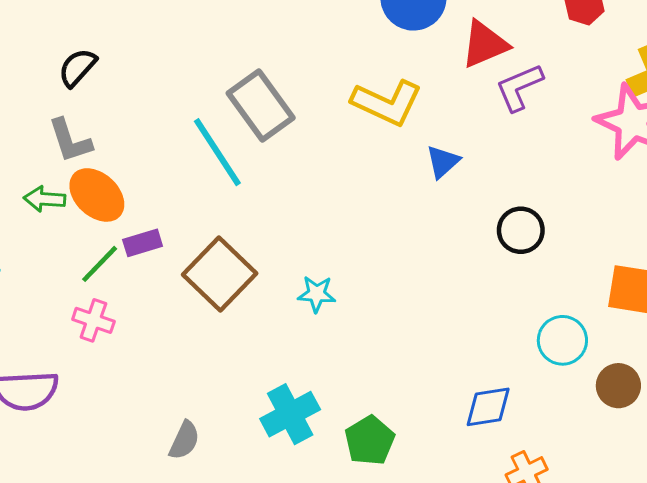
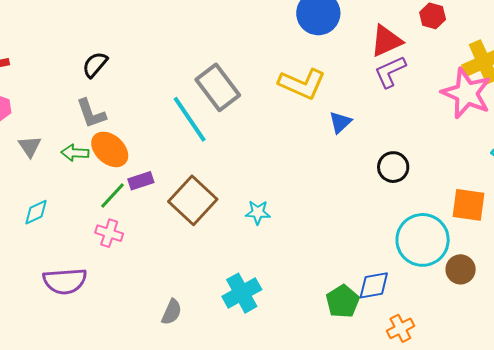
red triangle: (485, 44) -> (386, 41), moved
cyan circle: (562, 340) -> (423, 240), size x1.6
green pentagon: (370, 440) -> (343, 301), moved

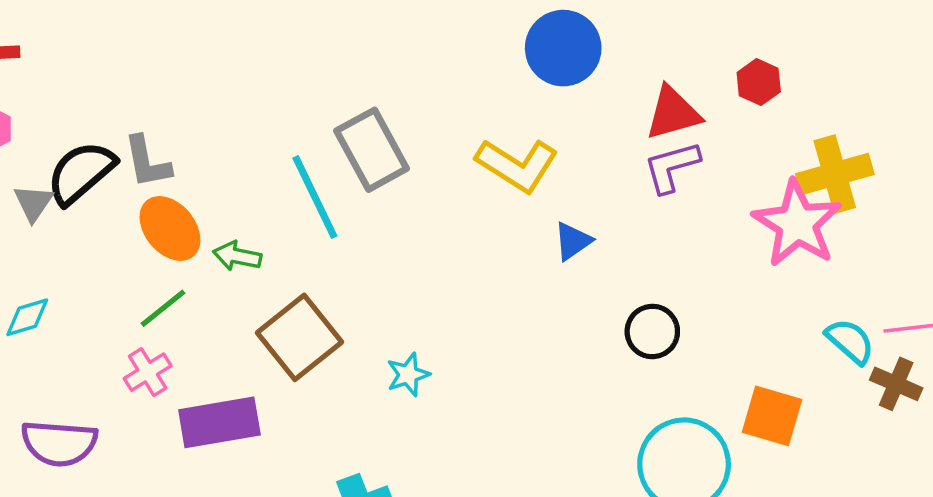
black semicircle: (95, 65) -> (81, 173), moved, size x1.5
green arrow: (75, 153) -> (237, 256), moved
purple rectangle: (141, 181) -> (219, 422), moved, size x1.8
cyan star: (258, 212) -> (408, 375), turned -30
pink cross: (109, 233) -> (148, 372), turned 32

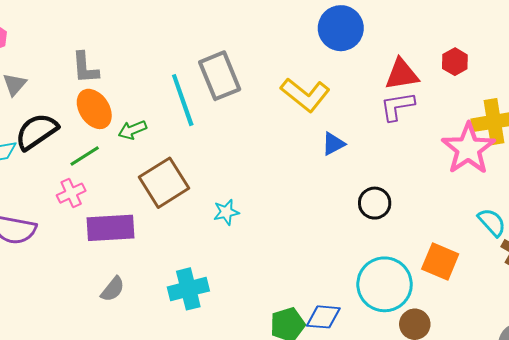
black semicircle: (81, 173) -> (36, 132), moved
green arrow: (237, 256) -> (132, 130), turned -40

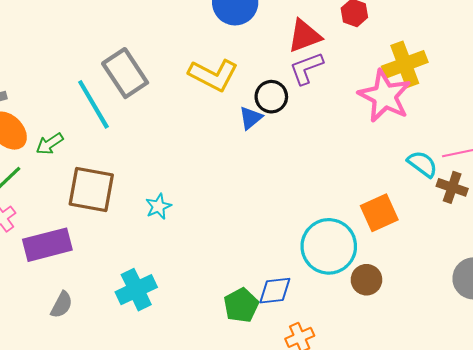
brown square: (164, 183) -> (91, 190), turned -36
black circle: (375, 203) -> (271, 97), moved
orange square: (440, 261) -> (379, 213), turned -36

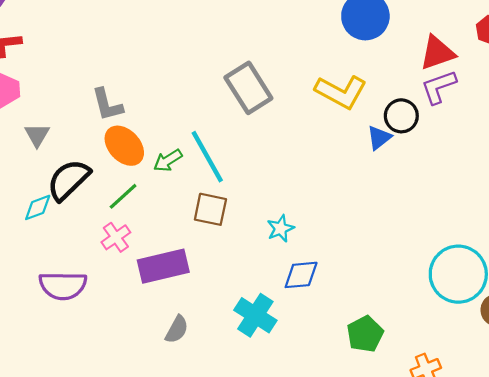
cyan line: (93, 104) -> (207, 157), moved
brown square: (91, 190) -> (210, 209), size x0.7
cyan cross: (136, 290) -> (255, 315), turned -33
blue diamond: (275, 291) -> (301, 275), moved

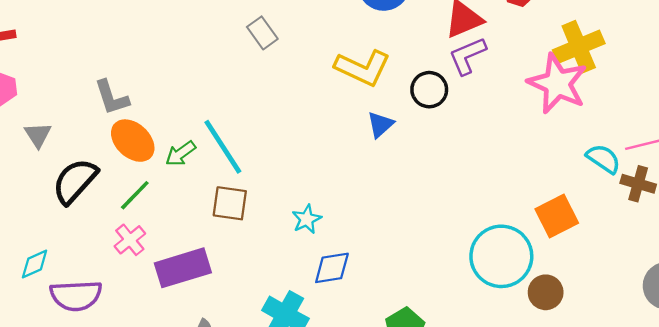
gray rectangle: (248, 88) -> (262, 33), moved, size x0.6
blue triangle: (379, 138) -> (380, 125), moved
cyan diamond: (38, 207) -> (35, 264), moved

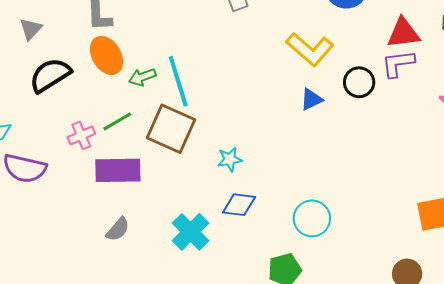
green line: (135, 195) -> (117, 121), moved
brown square: (230, 203) -> (171, 129), size x1.5
cyan circle: (501, 256) -> (312, 218), moved, size x0.7

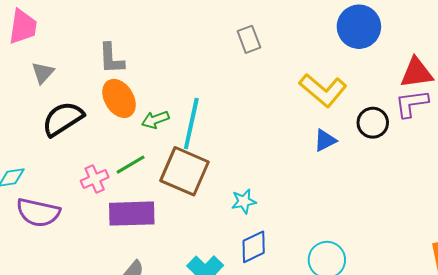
cyan line: (178, 81) -> (191, 124), turned 30
blue diamond: (239, 205) -> (254, 247), turned -32

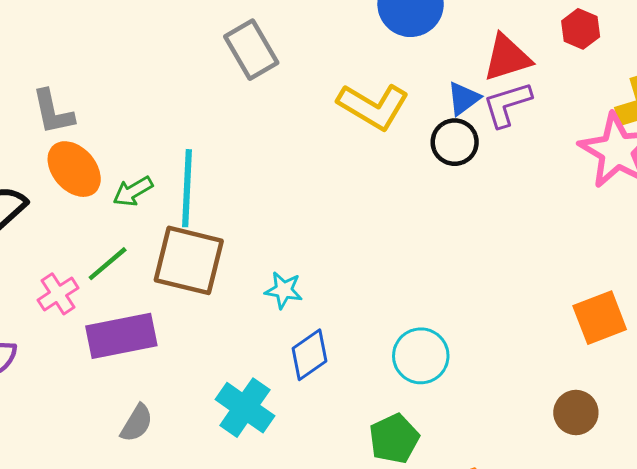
gray rectangle: (249, 39) -> (251, 50), size x1.4
blue triangle: (325, 140) -> (464, 98), moved
cyan star: (244, 201) -> (284, 290), turned 30

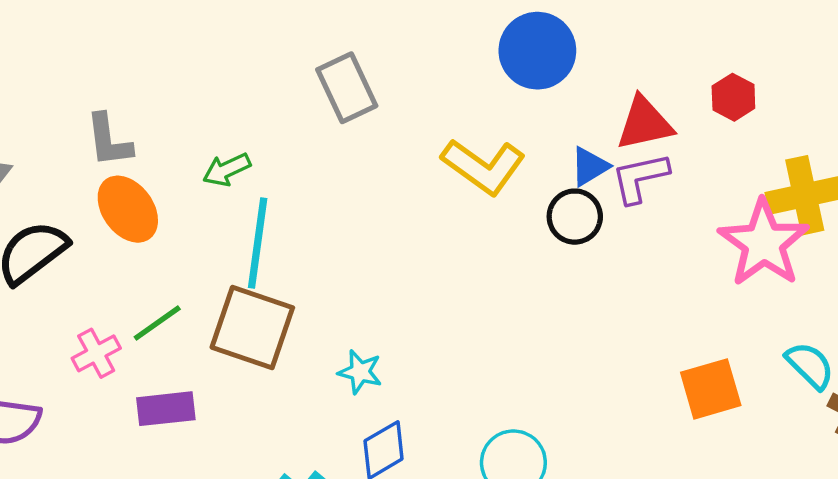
green arrow: (133, 191) -> (227, 170), moved
orange square: (600, 318) -> (711, 389), moved
purple rectangle: (121, 336) -> (166, 409), size x0.7

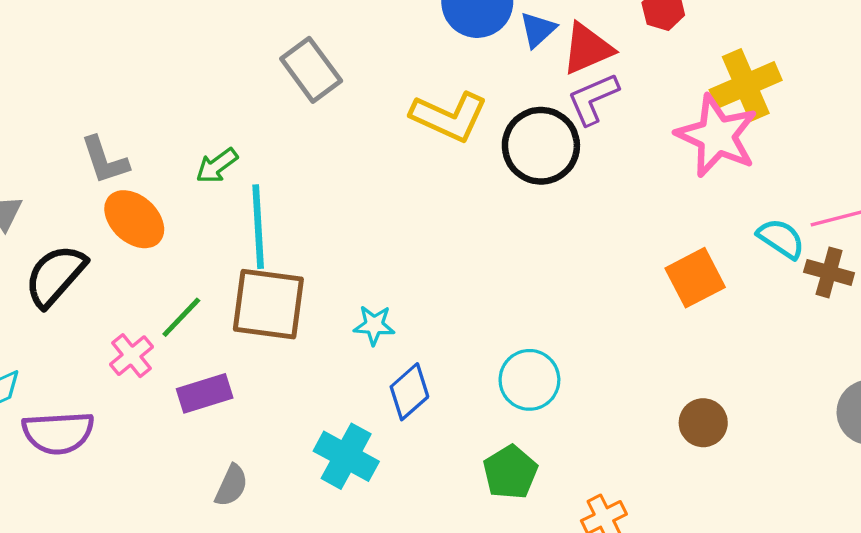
blue triangle: (590, 166) -> (538, 30), moved
black circle: (575, 217) -> (541, 146), size x1.5

